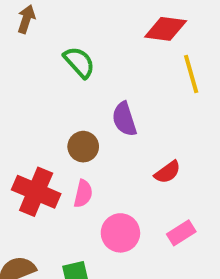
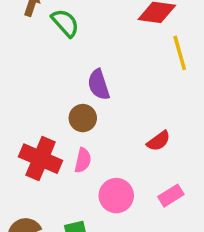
green semicircle: (79, 62) -> (65, 23), moved
purple semicircle: (124, 119) -> (99, 85), moved

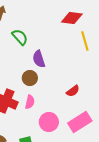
green semicircle: (65, 23) -> (20, 37), moved
pink rectangle: (171, 196) -> (80, 122), size x1.6

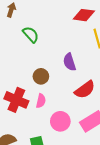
purple semicircle: (39, 59) -> (70, 62), moved
red semicircle: (73, 91) -> (85, 90), size x1.5

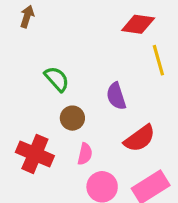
green semicircle: (31, 34) -> (57, 79), moved
pink semicircle: (41, 101) -> (85, 154), moved

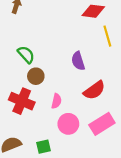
green semicircle: (57, 79) -> (26, 54), moved
brown circle: (72, 118) -> (36, 76), moved

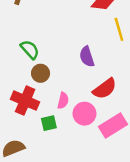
pink circle: (68, 124) -> (84, 114), moved
green square: (43, 147) -> (49, 123), moved

